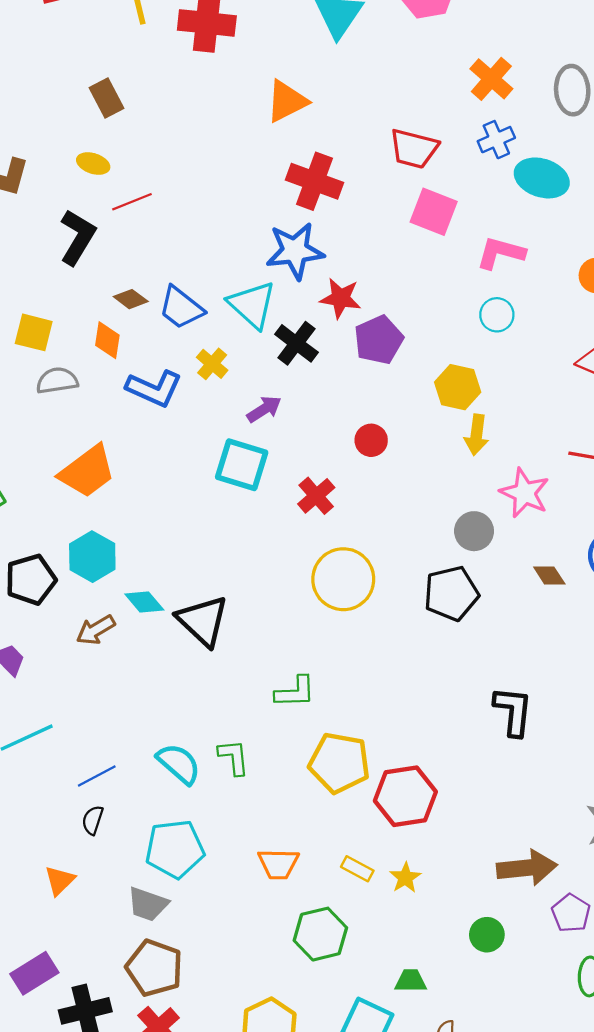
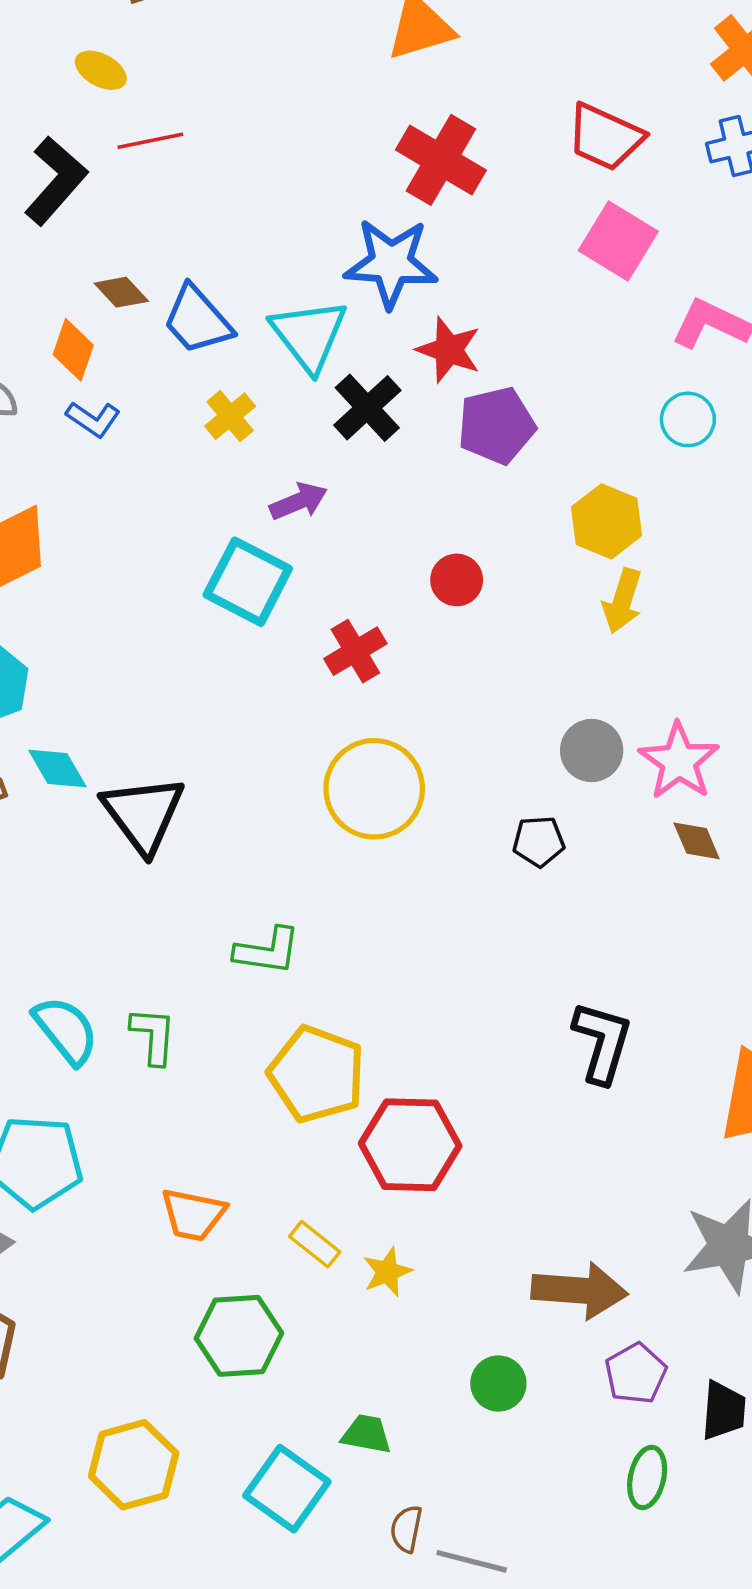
blue L-shape: (154, 389) -> (93, 419), moved, size x0.6
pink star: (525, 493) -> (679, 761), moved
black pentagon: (451, 593) -> (539, 841), size x0.6

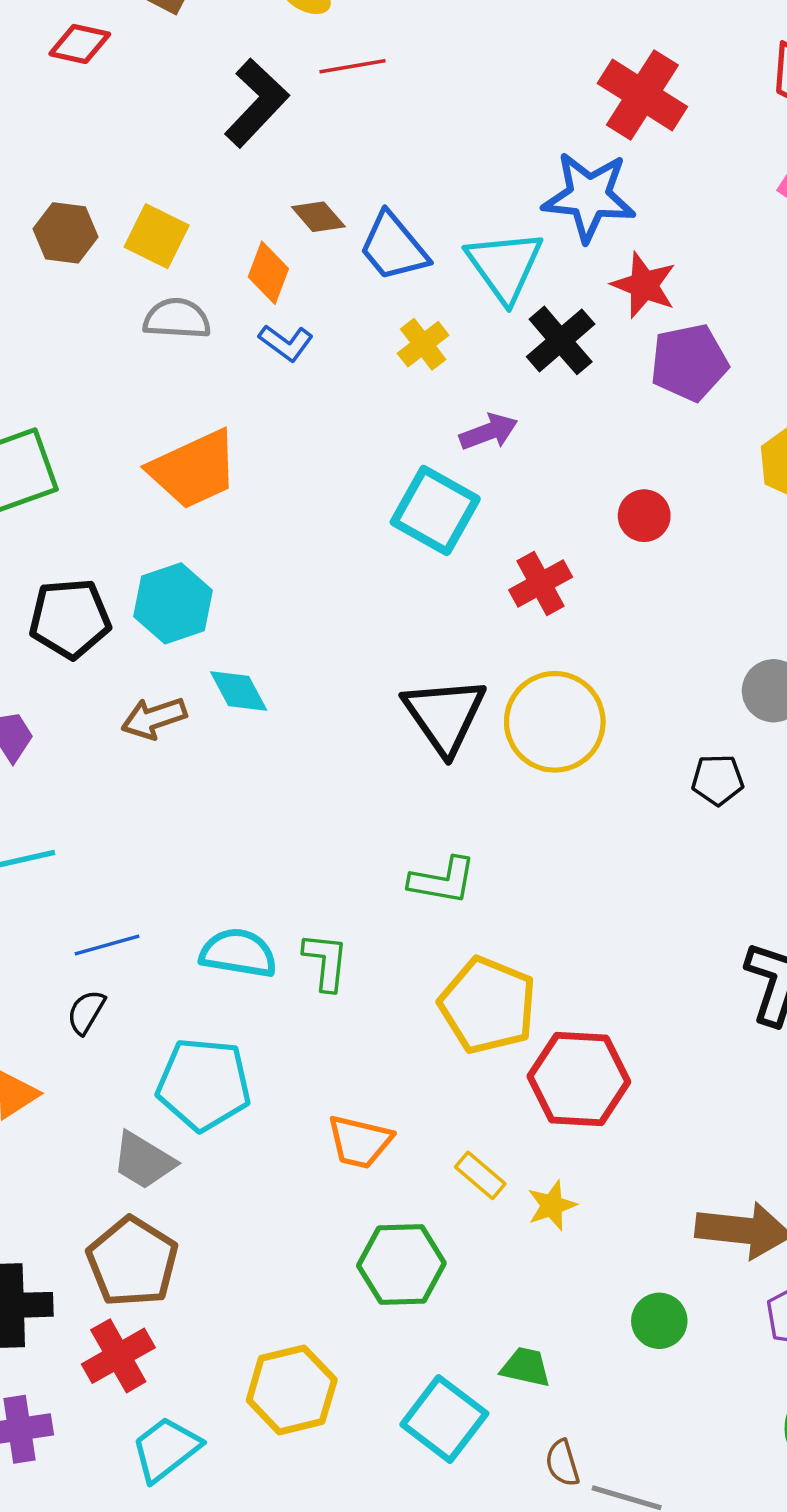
black triangle: (143, 814) -> (444, 715), moved
cyan semicircle: (66, 1030) -> (238, 953), turned -44
brown semicircle: (406, 1529) -> (562, 1463), turned -30

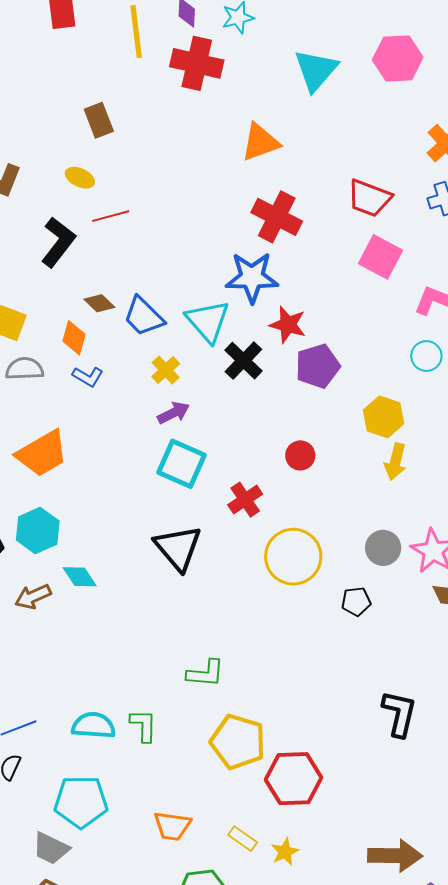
purple arrow: (489, 432) -> (173, 413), moved
black triangle: (444, 715) -> (178, 548), moved
yellow circle: (555, 722) -> (293, 557), moved

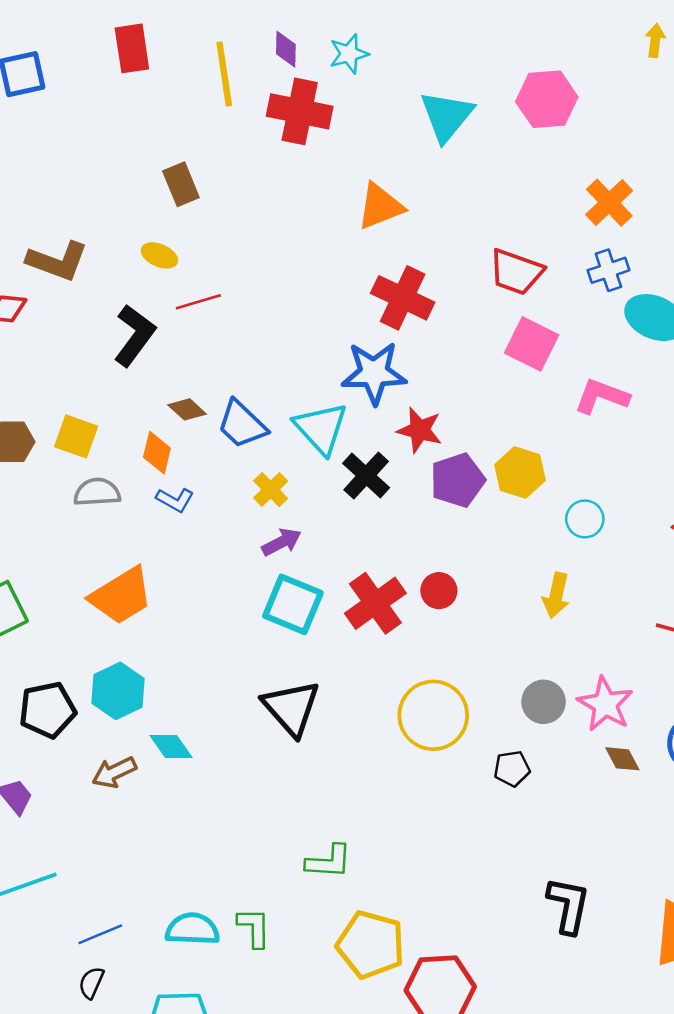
cyan circle: (426, 356) -> (585, 519), moved
yellow hexagon: (384, 417) -> (520, 473), moved
red cross: (245, 500) -> (375, 603), moved, size x1.4

